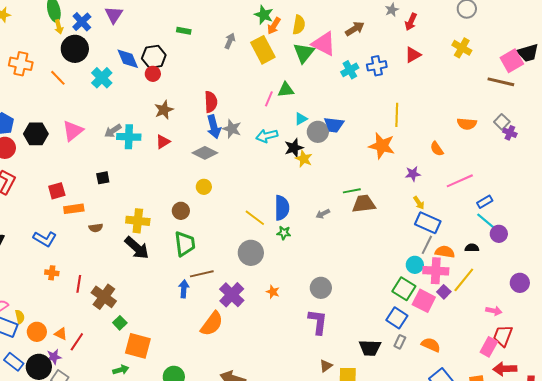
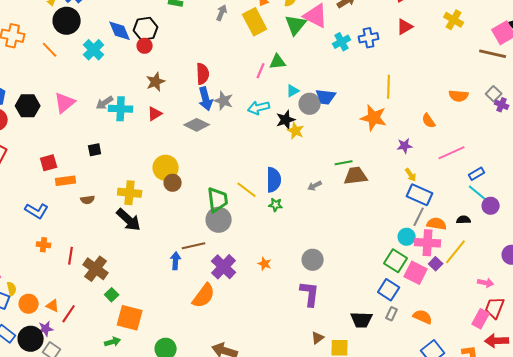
yellow circle: (204, 187) -> (166, 168), moved, size x1.6
green trapezoid: (185, 244) -> (218, 200), moved
gray circle: (251, 253) -> (219, 220), moved

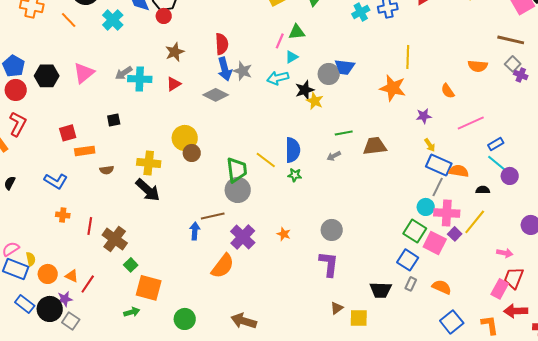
brown line: (493, 54) -> (511, 40), moved
cyan triangle: (293, 91) -> (292, 57), moved
green line: (344, 163) -> (344, 133), moved
orange semicircle: (437, 224) -> (459, 171), moved

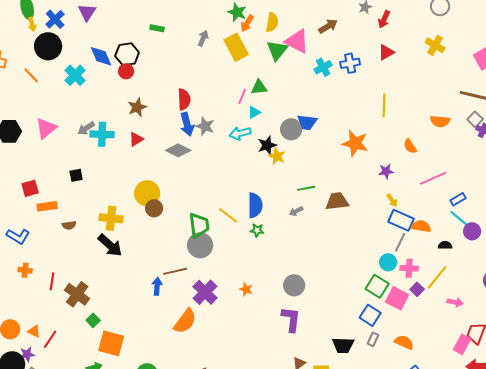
yellow line: (408, 57) -> (384, 105), moved
pink cross: (447, 213) -> (409, 268), size x0.7
pink arrow: (505, 253) -> (455, 302), moved

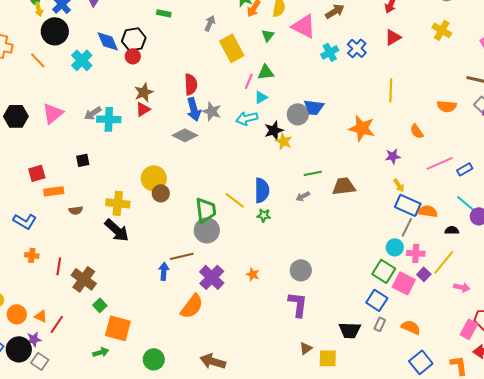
yellow rectangle: (236, 47) -> (232, 48), moved
green triangle: (277, 50) -> (268, 35), moved, size x0.6
blue cross: (350, 63) -> (357, 48), turned -36
red triangle: (136, 139) -> (143, 109), moved
blue rectangle: (458, 199) -> (465, 169), moved

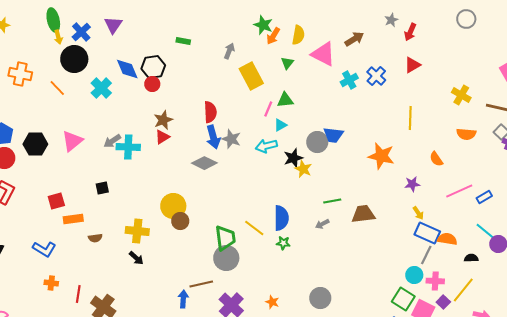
yellow cross: (442, 30) -> (461, 95), moved
black arrow: (117, 230) -> (136, 258), size x0.6

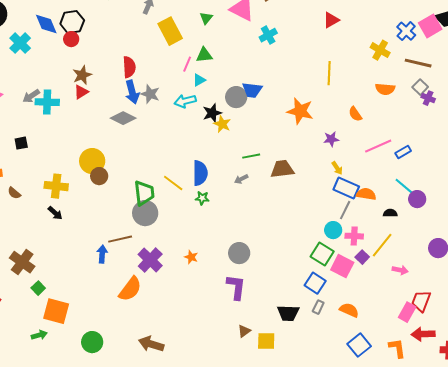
blue cross: (376, 76) -> (406, 31), moved
brown semicircle: (95, 238) -> (14, 193), turned 48

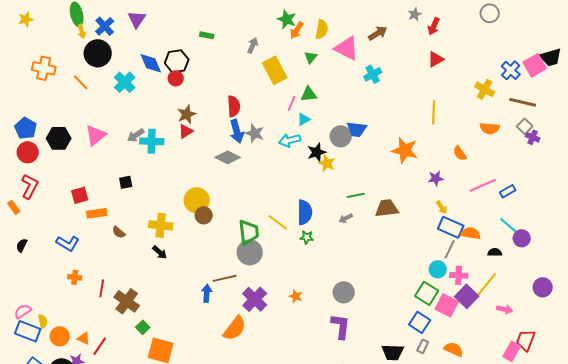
purple square: (362, 257) -> (467, 296), size x1.6

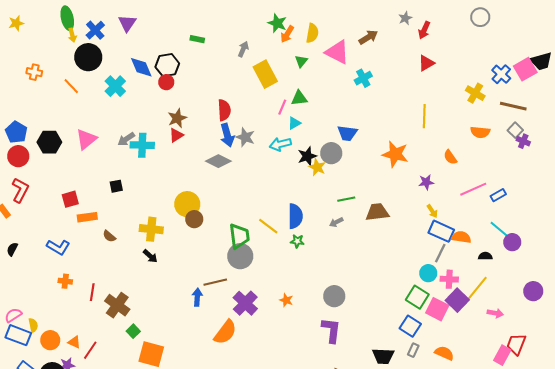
orange cross: (44, 68) -> (34, 72), size x0.7
gray circle: (341, 136) -> (331, 153), moved

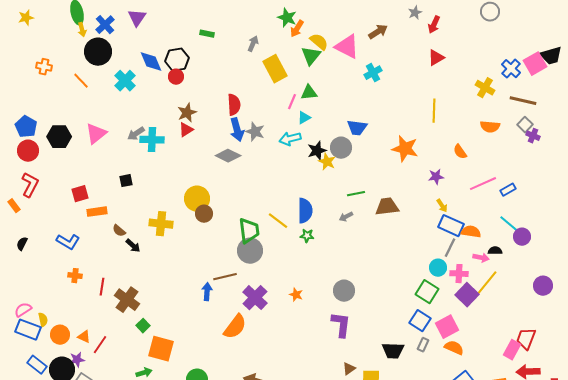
yellow semicircle: (312, 33) -> (319, 42), moved, turned -60
green triangle: (301, 61) -> (311, 56), size x1.5
black arrow: (150, 256) -> (133, 246), moved
pink square: (437, 309) -> (447, 327), moved, turned 35
pink arrow: (495, 313) -> (481, 258), moved

